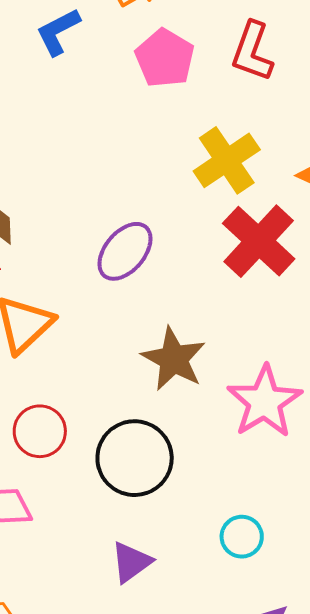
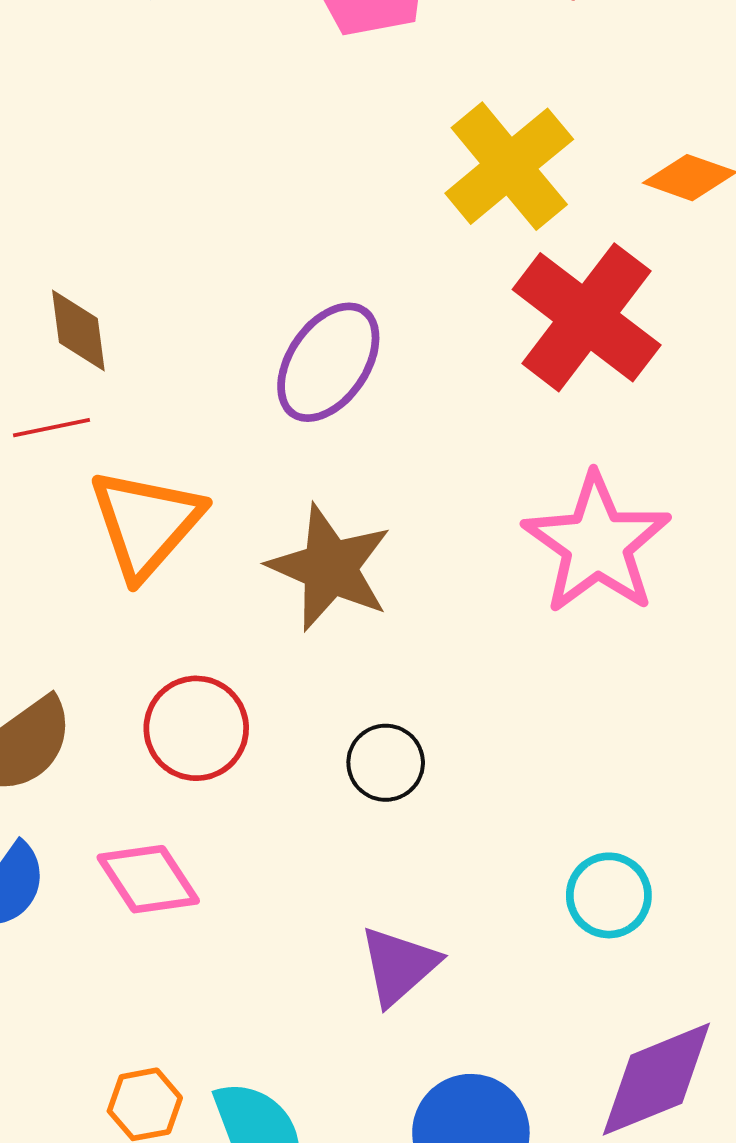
brown star: (174, 359) -> (330, 568), moved
pink star: (265, 402) -> (597, 544), moved
black circle: (135, 458) -> (386, 763), size x0.5

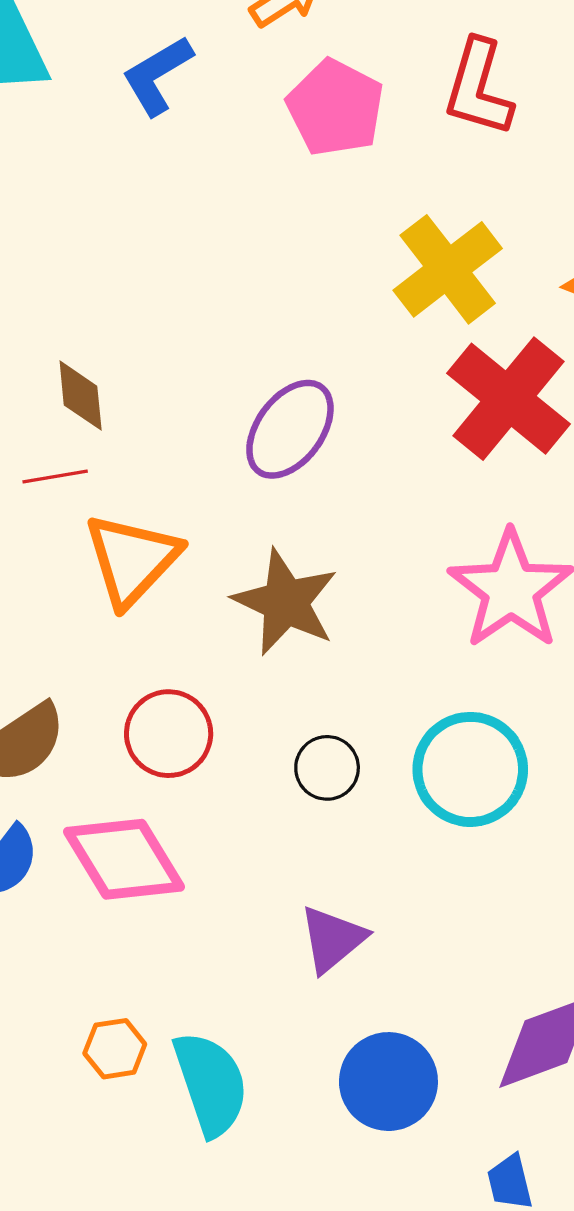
pink diamond: (148, 879) -> (124, 859), size x1.4
cyan circle: (609, 895) -> (470, 769), moved, size x1.6

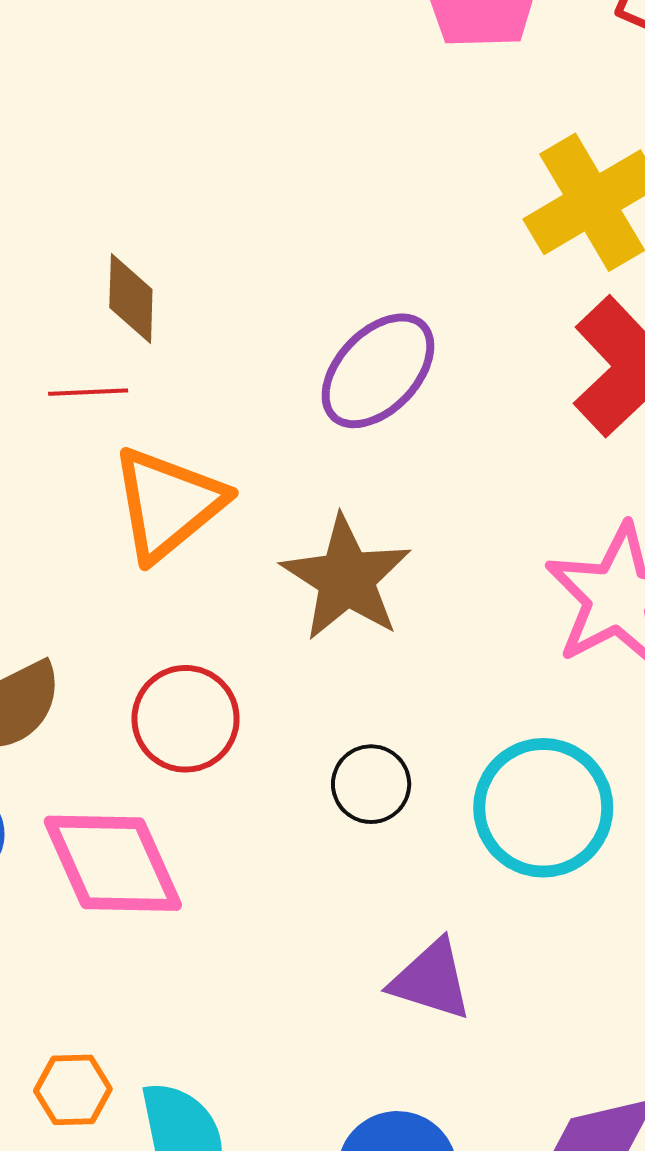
purple triangle: (332, 939) -> (431, 980), moved, turned 50

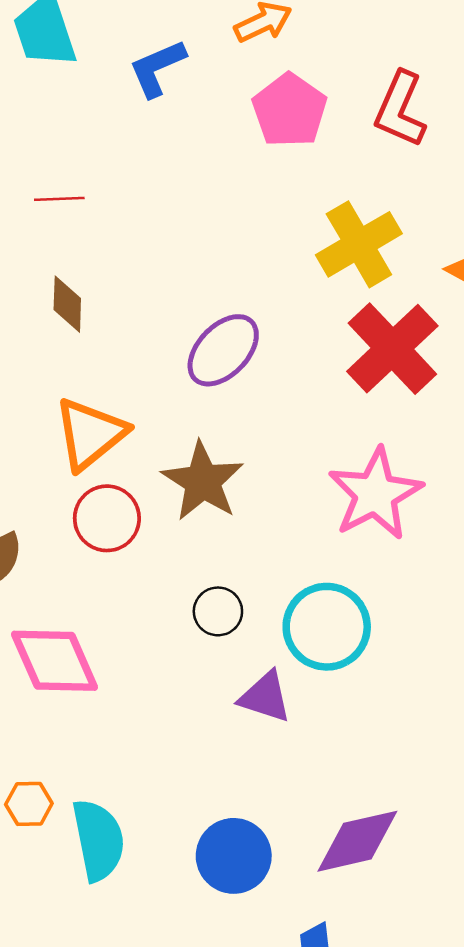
red line: (88, 392) -> (59, 199), moved
red circle: (186, 719) -> (107, 518), moved
purple triangle: (431, 980) -> (265, 697), moved

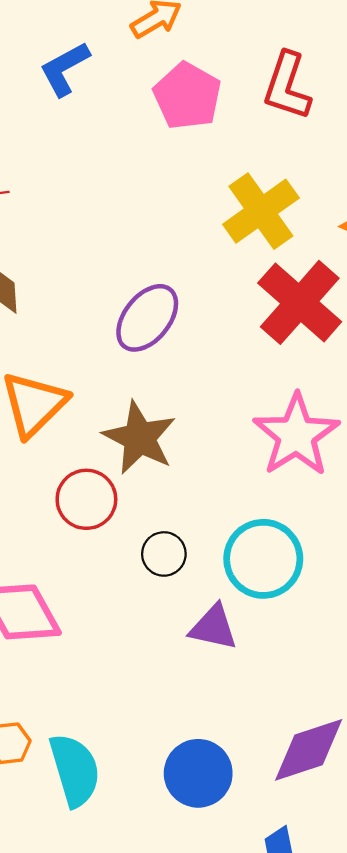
red circle: (107, 518) -> (86, 499), moved

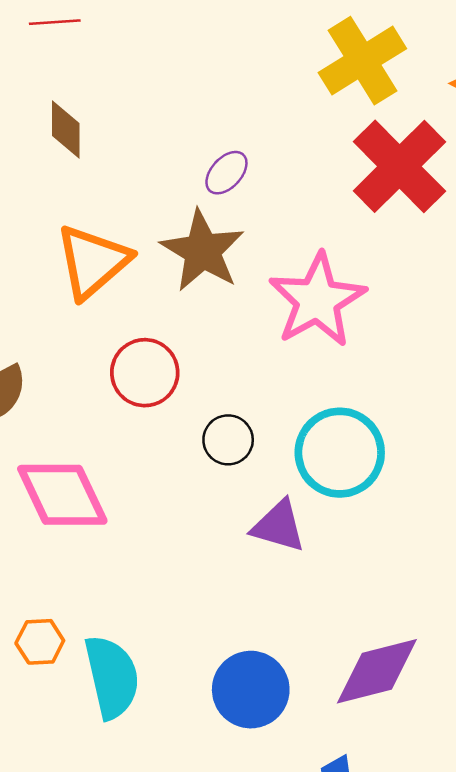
purple ellipse: (147, 318) -> (226, 173), size x0.6
pink star: (296, 435) -> (317, 300), moved
brown star: (139, 438) -> (202, 251), moved

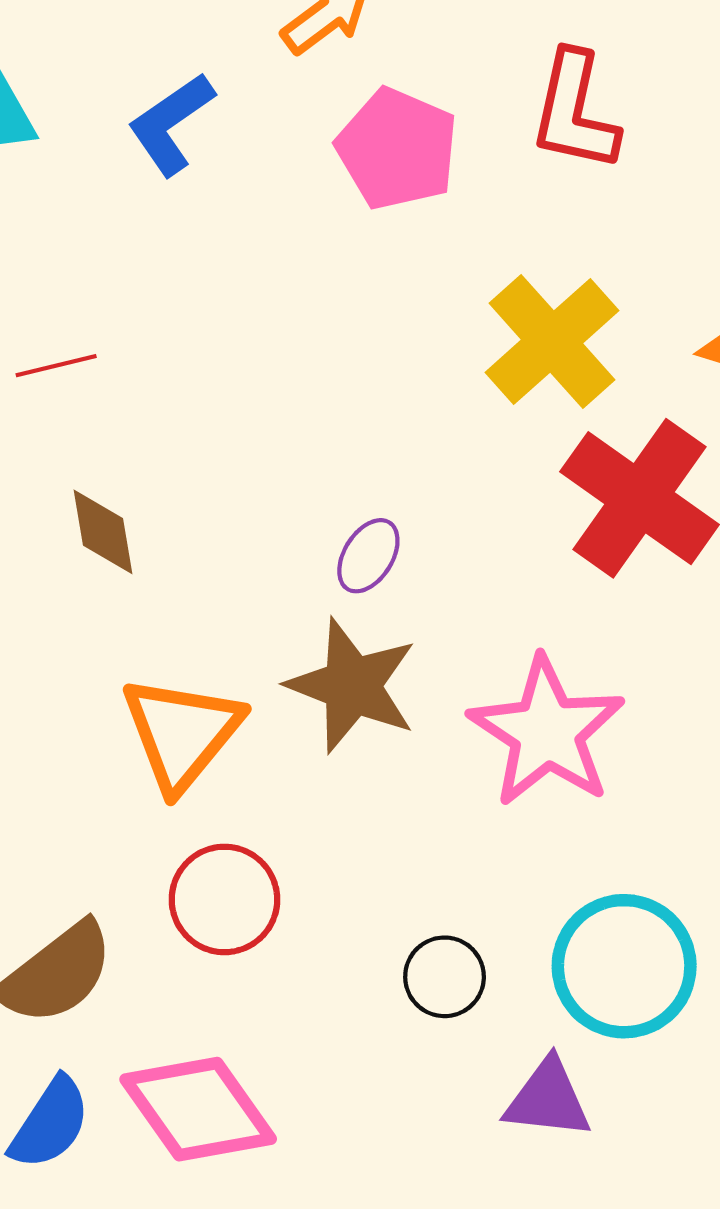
red circle: (145, 373) -> (224, 899), moved

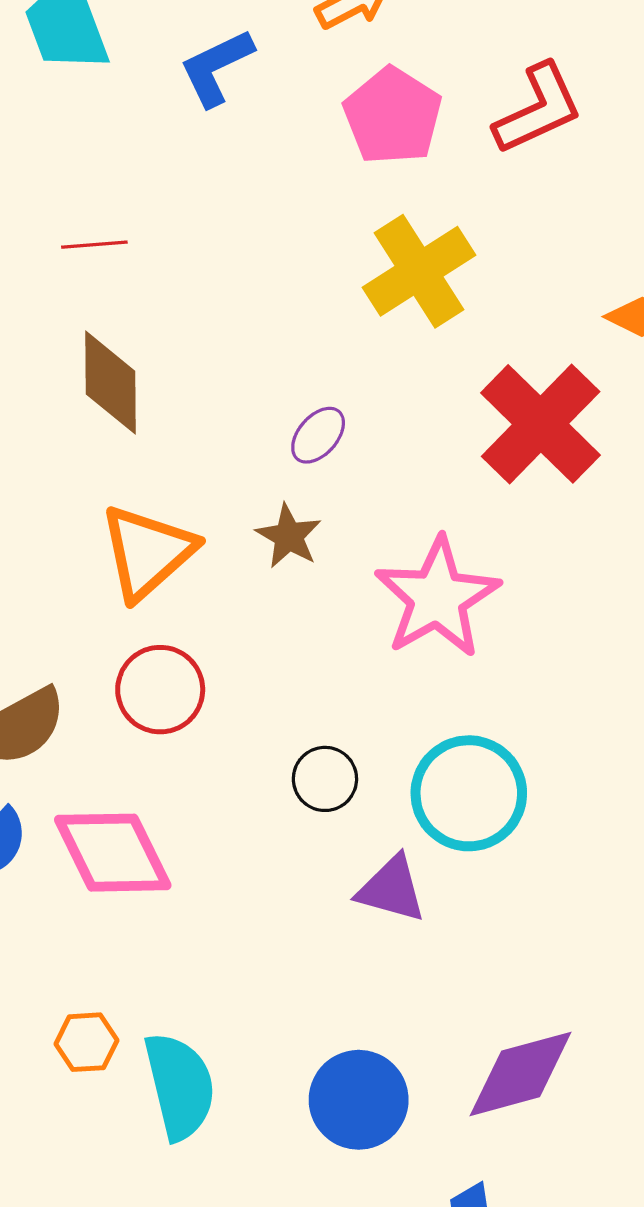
red L-shape: (575, 111) -> (538, 109), turned -136
yellow cross: (552, 341) -> (419, 271), moved
brown diamond: (103, 532) -> (111, 383), size x1.4
brown star: (352, 686) -> (289, 536), size x0.6

